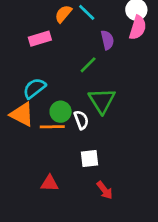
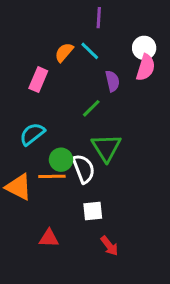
pink rectangle: (40, 39) -> (38, 80), turned -50
orange triangle: (22, 114) -> (19, 187), moved
white semicircle: (81, 120) -> (84, 169), size x1.4

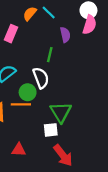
green line: (91, 108) -> (50, 55), turned -32
green triangle: (106, 148) -> (61, 112), moved
white semicircle: (84, 169) -> (41, 78), moved
red arrow: (109, 246) -> (63, 155), size x1.5

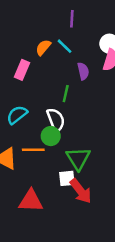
green circle: (28, 92) -> (51, 136), moved
red triangle: (19, 150) -> (31, 201), size x1.5
red arrow: (63, 155) -> (81, 191), moved

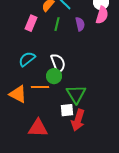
green line: (66, 94) -> (57, 24), moved
red arrow: (81, 191) -> (78, 120), turned 55

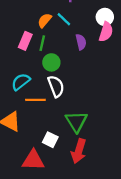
green line: (57, 24) -> (42, 43), moved
green circle: (54, 76) -> (51, 62), moved
orange line: (40, 87) -> (35, 100), moved
white square: (67, 110) -> (50, 140), moved, turned 32

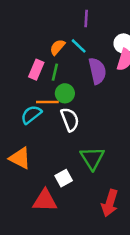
purple semicircle: (81, 42) -> (97, 71), size x1.5
orange line: (35, 100) -> (47, 102), moved
white square: (50, 140) -> (64, 178), turned 35
red arrow: (79, 151) -> (110, 203), moved

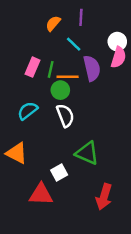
orange semicircle: (57, 47) -> (53, 23), moved
orange line: (47, 102) -> (68, 77), moved
green triangle: (92, 158) -> (87, 153), turned -35

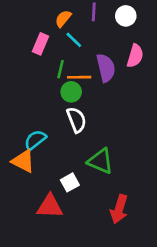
white circle: (117, 42) -> (126, 16), moved
cyan line: (74, 44) -> (74, 40), moved
pink rectangle: (32, 67) -> (40, 44), moved
cyan semicircle: (28, 111) -> (35, 140), moved

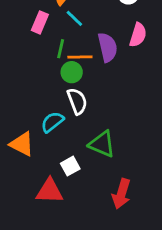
cyan semicircle: (35, 140) -> (52, 122), moved

